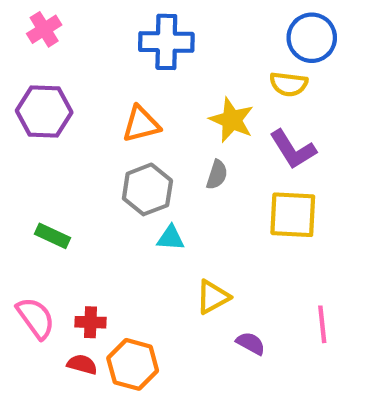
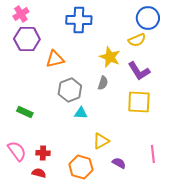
yellow semicircle: (289, 84) -> (137, 40), turned -30
purple hexagon: (44, 111) -> (27, 39), moved
orange triangle: (141, 124) -> (55, 59), moved
orange hexagon: (133, 364) -> (81, 167), moved

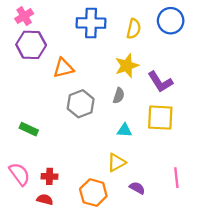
yellow semicircle: (137, 40) -> (134, 29), moved, turned -54
yellow star: (110, 57) -> (127, 66), turned 30
cyan triangle: (81, 113) -> (124, 130), moved

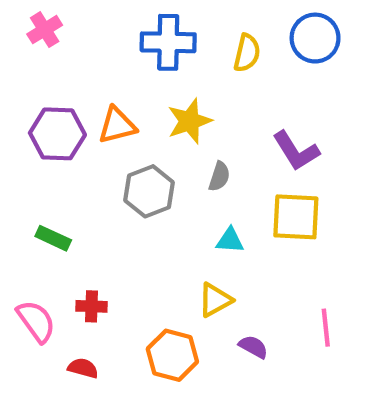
purple hexagon: (31, 45) -> (57, 134), moved
yellow star: (127, 66) -> (189, 121), moved
red cross: (50, 176) -> (92, 306), moved

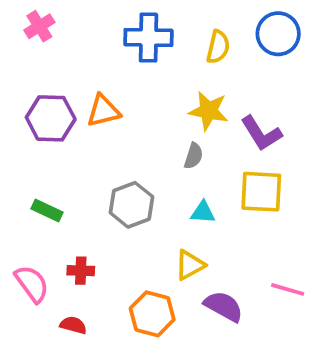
yellow star: (189, 121) -> (209, 111), moved, turned 30
gray hexagon: (149, 191) -> (132, 205), moved
pink line: (326, 328) -> (288, 289), turned -68
purple semicircle: (253, 347) -> (224, 306), size x1.5

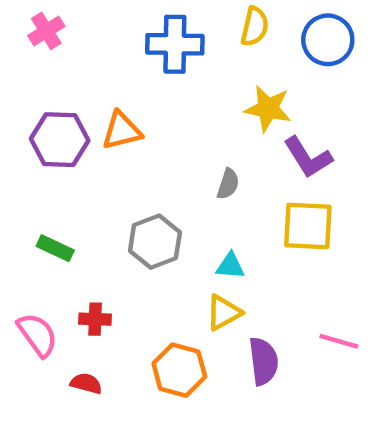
yellow semicircle: (218, 47) -> (255, 27), moved
yellow star: (209, 111) -> (268, 109), moved
cyan triangle: (203, 212) -> (230, 266), moved
purple semicircle: (224, 306) -> (264, 361), turned 54

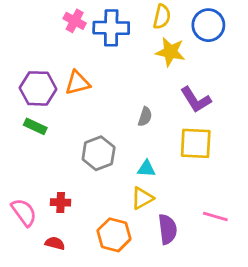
pink cross: (46, 31) -> (75, 21), moved, turned -30
yellow star: (268, 109) -> (170, 52), moved
green rectangle: (55, 248) -> (35, 126), moved

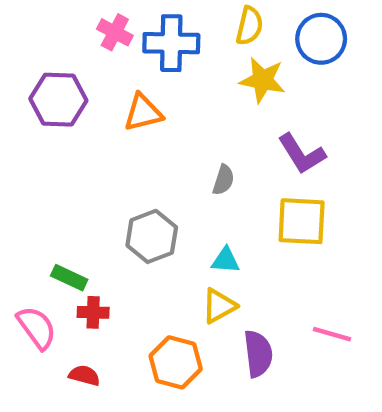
orange triangle: (77, 83) -> (143, 113), moved
purple hexagon: (38, 88) -> (58, 100), moved
green rectangle: (35, 126) -> (69, 278), moved

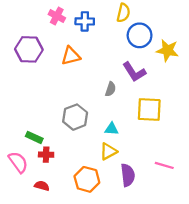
blue circle: (321, 39) -> (140, 35), moved
blue cross: (171, 43) -> (85, 21), size x0.7
yellow star: (262, 80) -> (167, 50), moved
purple L-shape: (302, 154) -> (134, 72), moved

